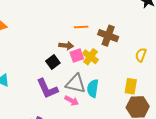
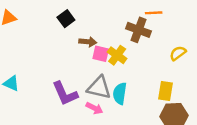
orange line: (81, 27) -> (154, 13), moved
yellow semicircle: (141, 55) -> (178, 53), turned 32
pink square: (77, 56) -> (101, 54), turned 32
black square: (53, 62) -> (66, 19), moved

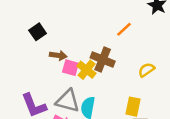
orange line: (154, 13) -> (124, 29), turned -42
brown cross: (139, 30) -> (103, 60), moved

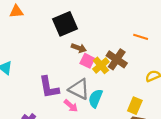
orange line: (124, 29) -> (141, 37), turned 48
black square: (38, 32) -> (65, 24), size x1.6

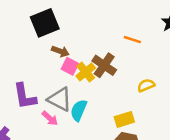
yellow rectangle: (135, 106) -> (124, 119), turned 49

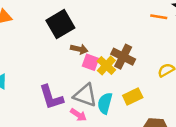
orange line: (132, 40) -> (159, 17), moved
yellow rectangle: (124, 119) -> (133, 96), moved

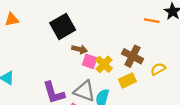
brown cross: (123, 57) -> (132, 56), moved
yellow rectangle: (133, 96) -> (127, 81), moved

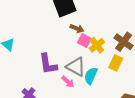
yellow rectangle: (127, 81) -> (116, 63), turned -49

